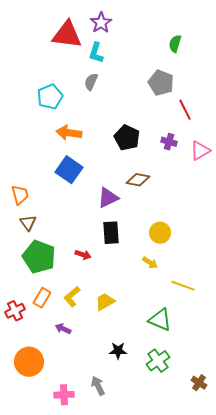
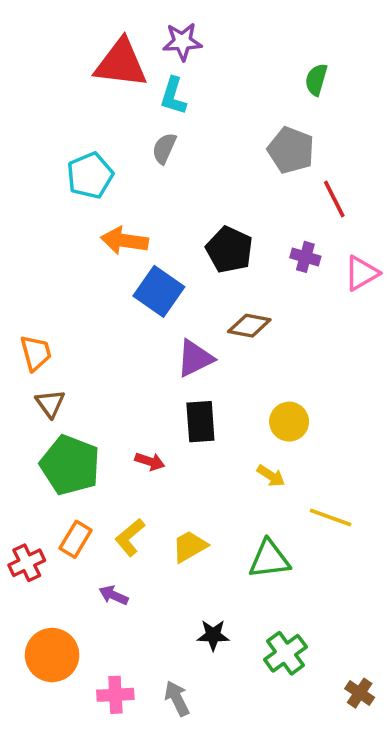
purple star: (101, 23) -> (182, 42), turned 30
blue square: (69, 170) -> (159, 291), moved
green triangle: (160, 320) -> (269, 559), moved, turned -30
pink cross: (64, 395) -> (115, 695), moved

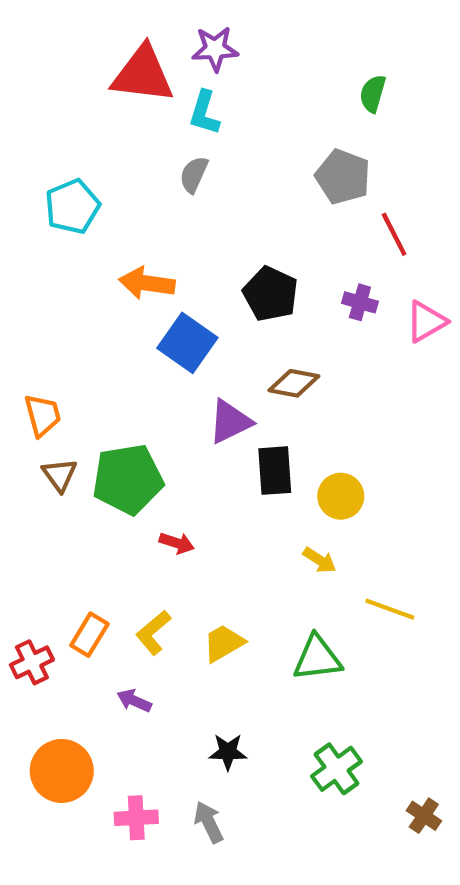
cyan pentagon: (90, 176) -> (72, 206), moved
black rectangle: (200, 422) -> (275, 471), moved
green pentagon: (70, 465) -> (128, 479), moved, turned -30
black star: (213, 635) -> (228, 752), moved

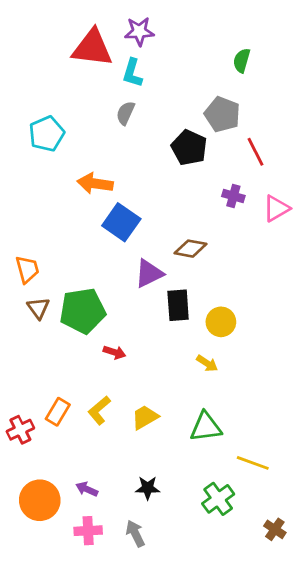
black pentagon: (270, 294) -> (189, 148), moved
yellow line: (390, 609) -> (253, 463), moved
purple arrow: (134, 701) -> (87, 489), moved

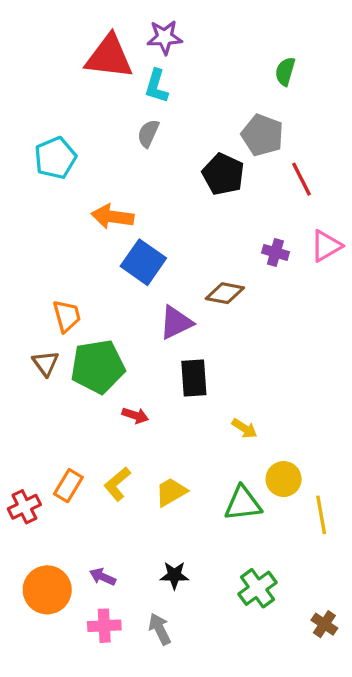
purple cross: (233, 196) -> (275, 252), moved
orange trapezoid: (27, 269) -> (67, 316), moved
black rectangle: (178, 305) -> (194, 378), moved
yellow circle: (221, 322) -> (284, 479), moved
yellow line: (253, 463) -> (321, 515), moved, turned 60

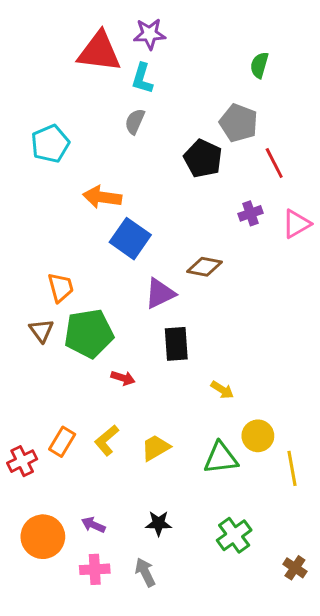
purple cross: (275, 252) -> (250, 213), moved, turned -35

